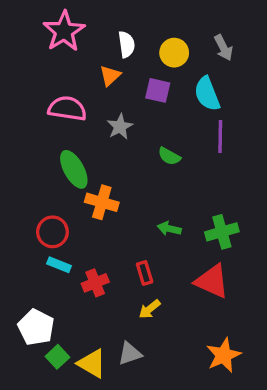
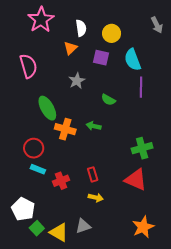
gray arrow: (224, 48) -> (157, 25), moved
pink semicircle: (67, 109) -> (28, 66), moved, turned 65
green arrow: (169, 229) -> (94, 126), moved
yellow arrow: (150, 309) -> (96, 198), turned -128

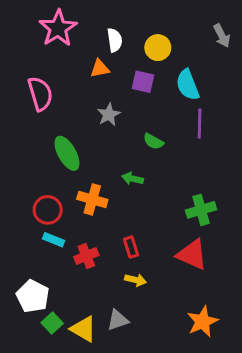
orange triangle: (70, 48) -> (100, 68), turned 32
orange cross: (65, 129) -> (92, 199), moved

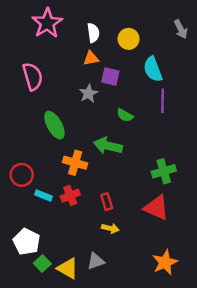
orange triangle: (100, 68) -> (91, 58), moved
purple square: (143, 82) -> (110, 77), moved
green arrow: (133, 179) -> (108, 146), size x1.6
red circle: (48, 210) -> (22, 175), moved
red cross: (86, 256) -> (70, 196), moved

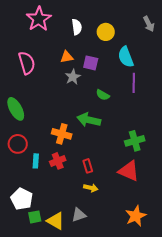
orange triangle: (91, 58) -> (67, 57), moved
green ellipse: (54, 125) -> (16, 109), moved
cyan rectangle: (44, 196) -> (36, 161), turned 72
green square: (42, 264) -> (35, 217), turned 32

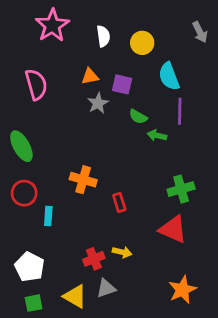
green semicircle: (103, 95) -> (138, 117), moved
green arrow: (89, 120) -> (157, 135), moved, size x0.6
red cross: (58, 161) -> (94, 259), moved
red rectangle: (88, 166) -> (119, 202), moved
green square: (35, 217) -> (34, 303), moved

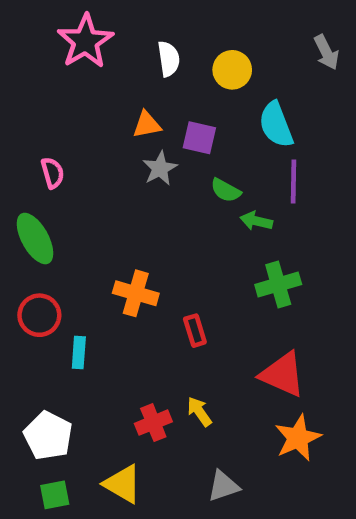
pink semicircle: (36, 84) -> (53, 173), moved, size x0.6
green cross: (181, 189) -> (278, 285), moved
yellow arrow: (122, 252) -> (199, 412), turned -138
gray triangle: (106, 288) -> (223, 486), moved
orange star: (182, 290) -> (298, 438), moved

